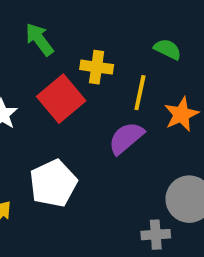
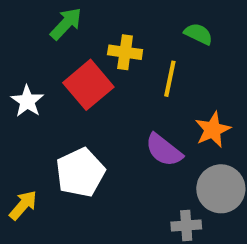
green arrow: (39, 39) -> (66, 24), turned 80
orange star: (181, 114) -> (213, 130), moved
purple semicircle: (126, 138) -> (164, 150), moved, turned -102

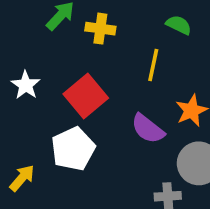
yellow cross: (125, 52) -> (100, 29), moved
red square: (88, 85) -> (86, 96), moved

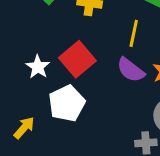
white star: (26, 85) -> (38, 67), moved
purple semicircle: (148, 129) -> (131, 70), moved

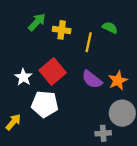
yellow line: (134, 33) -> (89, 42), moved
white pentagon: (67, 103) -> (45, 104), turned 30

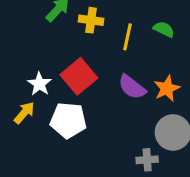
green semicircle: (110, 28) -> (164, 29), moved
yellow arrow: (13, 122) -> (24, 113), moved

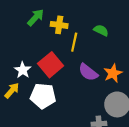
green semicircle: (164, 29) -> (101, 30), moved
yellow line: (127, 37) -> (74, 42), moved

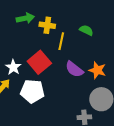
green arrow: (36, 17) -> (25, 18), turned 36
orange star: (113, 73) -> (97, 70), turned -30

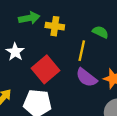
yellow line: (61, 41) -> (82, 51), moved
white star: (13, 67) -> (15, 52), moved

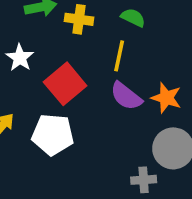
green semicircle: (100, 32) -> (133, 18), moved

